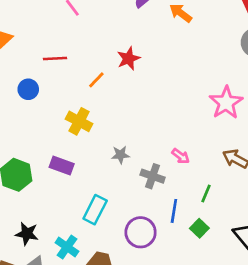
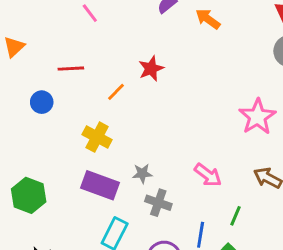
pink arrow: (181, 156) -> (208, 175), size x1.4
purple rectangle: (62, 165) -> (100, 185), moved, size x1.4
gray cross: (153, 176) -> (158, 203), moved

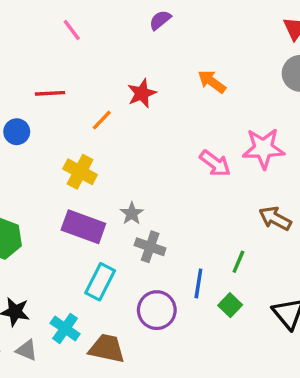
orange arrow: (208, 19) -> (212, 82), moved
pink star: (257, 117) -> (263, 148), turned 30
gray star: (142, 174) -> (132, 213), turned -30
pink arrow: (208, 175) -> (215, 163), moved

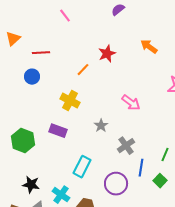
red line: (50, 93) -> (41, 53), moved
pink arrow: (215, 163) -> (131, 103), moved
purple rectangle: (83, 227) -> (58, 131), moved, size x0.7
gray cross: (150, 247) -> (126, 146), moved, turned 36

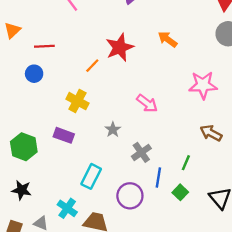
red star: (107, 54) -> (120, 47), size x1.4
black star: (31, 185) -> (22, 190), moved

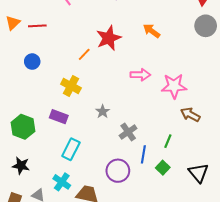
red line: (44, 46) -> (37, 26), moved
pink star: (203, 85) -> (174, 86), moved
pink arrow: (147, 103) -> (140, 75), moved, turned -36
cyan rectangle: (91, 176) -> (71, 149), moved

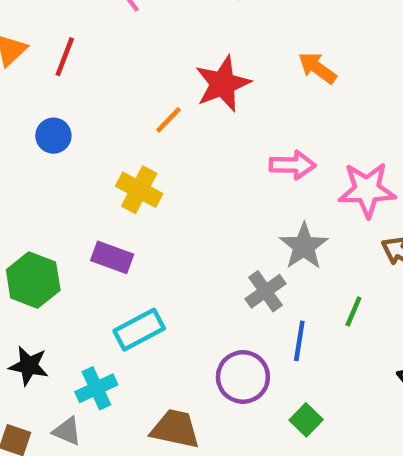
red line: (37, 26) -> (65, 57), turned -66
gray star: (103, 112) -> (304, 246), moved, size x1.5
cyan rectangle: (71, 149) -> (139, 330), turned 35
green square: (163, 168) -> (306, 420), moved
cyan cross: (62, 182) -> (96, 388), moved, turned 30

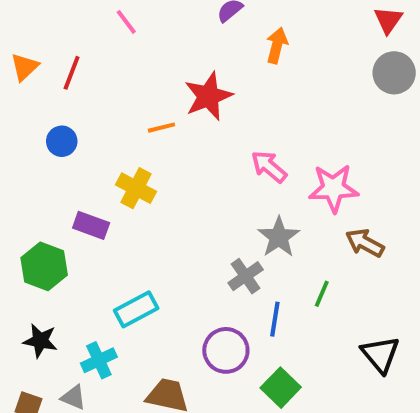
orange arrow: (317, 68) -> (277, 45), moved, turned 68
orange line: (168, 120) -> (161, 128), turned 32
pink arrow: (293, 165) -> (269, 167), turned -141
purple rectangle: (112, 257) -> (91, 225), moved
green square: (306, 420) -> (281, 388), size x1.4

